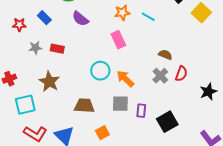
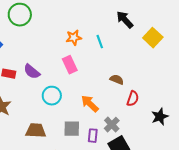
cyan line: (148, 17) -> (100, 42), turned 40
purple semicircle: (80, 19) -> (32, 72), moved
gray cross: (160, 76) -> (112, 125), moved
orange arrow: (125, 79) -> (90, 104), moved

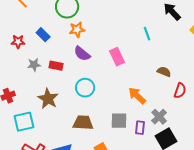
orange star: (74, 38) -> (77, 30), moved
purple semicircle: (32, 72) -> (82, 54), moved
cyan circle: (52, 96) -> (85, 88), moved

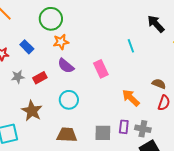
red rectangle: (56, 66) -> (40, 78), turned -40
brown semicircle: (164, 72) -> (159, 84), moved
orange arrow: (137, 96) -> (131, 98), moved
gray cross: (159, 117) -> (143, 129), turned -35
purple rectangle: (140, 128) -> (124, 127), moved

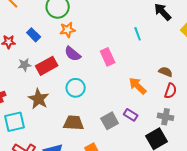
red rectangle: (40, 78) -> (47, 66), size x1.5
purple rectangle: (124, 127) -> (131, 115), turned -64
gray cross: (143, 129) -> (166, 117), moved
gray square: (103, 133) -> (110, 121), turned -30

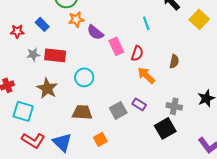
purple semicircle: (73, 54) -> (95, 32), moved
red rectangle: (47, 66) -> (55, 55), turned 35
brown semicircle: (166, 72) -> (174, 61), turned 80
red semicircle: (171, 91) -> (137, 53), moved
cyan square: (15, 122) -> (23, 111), turned 30

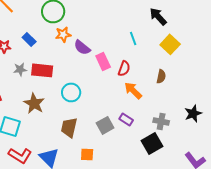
yellow square: (199, 19) -> (170, 44), moved
brown trapezoid: (82, 112) -> (69, 127), turned -80
orange square: (100, 139) -> (87, 154), turned 32

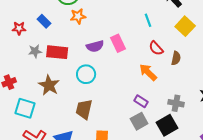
purple semicircle: (82, 47) -> (95, 46), moved, turned -54
red semicircle: (124, 68) -> (156, 48), moved, turned 119
gray square: (105, 125) -> (139, 121), moved

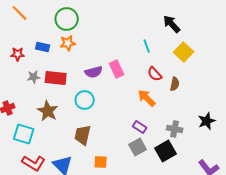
orange star: (78, 16) -> (68, 43), moved
blue rectangle: (44, 21) -> (43, 47), turned -32

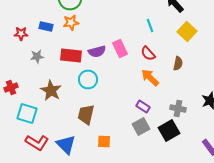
red semicircle: (155, 74) -> (148, 54), moved
red rectangle: (56, 78) -> (71, 56), moved

